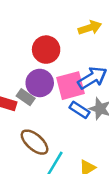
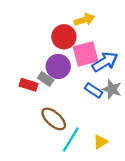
yellow arrow: (90, 28) -> (84, 20), moved
pink square: (71, 86) -> (86, 54), moved

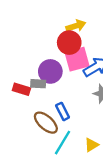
red circle: (64, 37) -> (69, 43), moved
gray rectangle: (46, 79) -> (38, 84), turned -32
blue rectangle: (94, 90) -> (63, 111), moved, turned 30

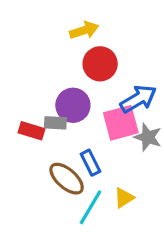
yellow arrow: (76, 26) -> (84, 30), moved
pink square: (77, 59) -> (121, 123), moved
yellow triangle: (91, 145) -> (124, 198), moved

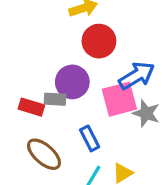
brown ellipse: (67, 179) -> (44, 154), moved

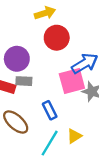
purple circle: (72, 82) -> (17, 59), moved

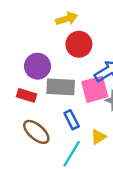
gray rectangle: (24, 81) -> (61, 87), moved, size x1.6
yellow triangle: (74, 136) -> (98, 137), moved

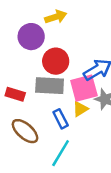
red circle: (79, 44) -> (56, 61), moved
purple circle: (38, 66) -> (31, 37), moved
yellow triangle: (98, 137) -> (80, 109), moved

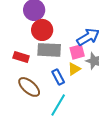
red circle: (56, 61) -> (42, 30), moved
pink square: (84, 88) -> (77, 52), size x0.7

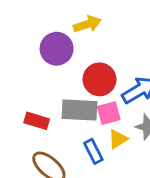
red circle: (42, 30) -> (99, 79), moved
pink square: (77, 52) -> (109, 113), moved

